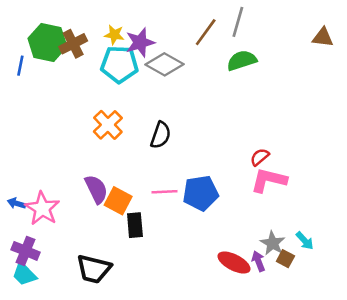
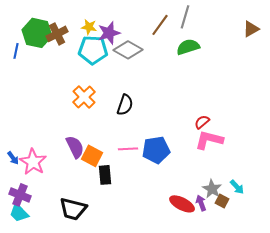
brown triangle: (323, 37) -> (251, 29), turned -36
blue arrow: (17, 203) -> (13, 158), turned -144

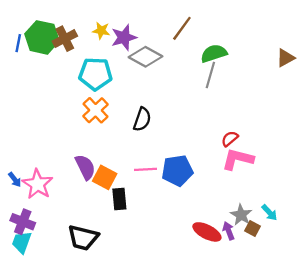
gray line: (185, 17) -> (210, 75), moved
brown triangle: (251, 29) -> (285, 58), moved
cyan pentagon: (93, 50) -> (95, 74), moved
blue line: (16, 51) -> (18, 43), moved
cyan trapezoid: (19, 213) -> (22, 242), turned 65

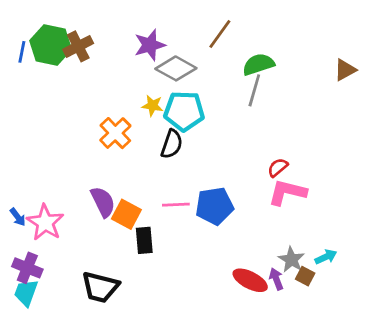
yellow star: (101, 31) -> (152, 106), moved
cyan pentagon: (95, 74) -> (184, 111), moved
cyan arrow: (270, 213) -> (326, 257), turned -72

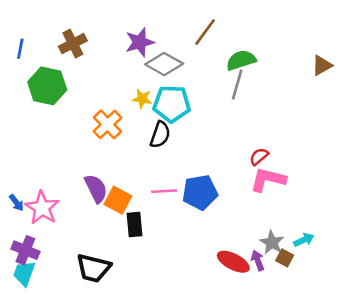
green hexagon: (51, 45) -> (47, 86), moved

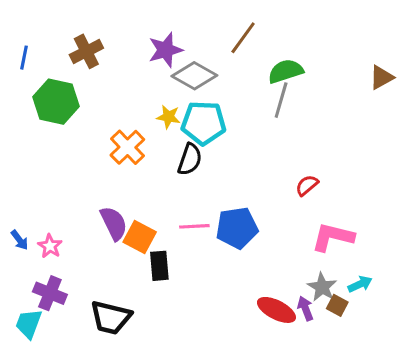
pink L-shape: (268, 180) -> (333, 237), moved
pink star: (42, 208) -> (50, 246), size x0.6
purple cross: (25, 250) -> (50, 293), moved

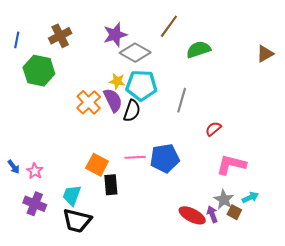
gray line: (281, 100) -> (182, 100), moved
purple semicircle: (114, 223) -> (113, 100), moved
cyan trapezoid: (29, 324) -> (72, 195), moved

